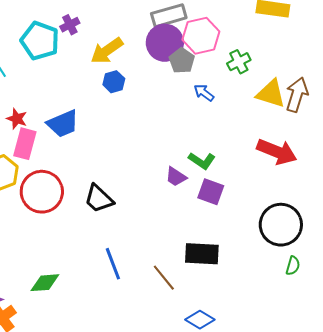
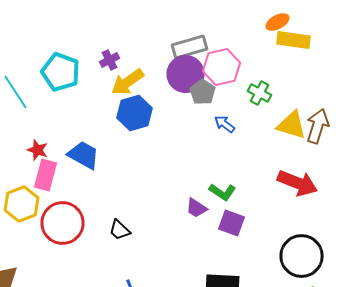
purple cross: (70, 25) -> (110, 60), moved
green cross: (239, 62) -> (260, 93), turned -35
blue hexagon: (114, 82) -> (134, 113), size x1.6
blue trapezoid: (63, 124) -> (84, 155), turned -128
black trapezoid: (99, 199) -> (120, 230), size x0.7

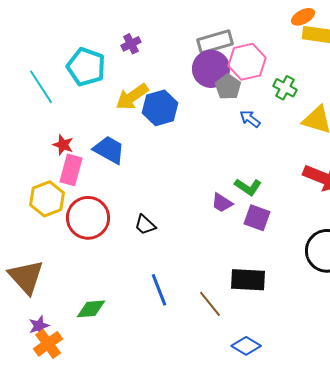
purple cross: (110, 60) -> (131, 44), moved
yellow arrow: (128, 82) -> (132, 97), moved

